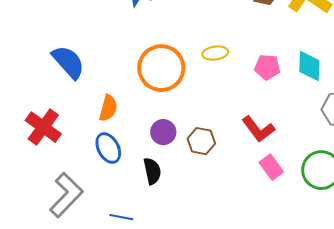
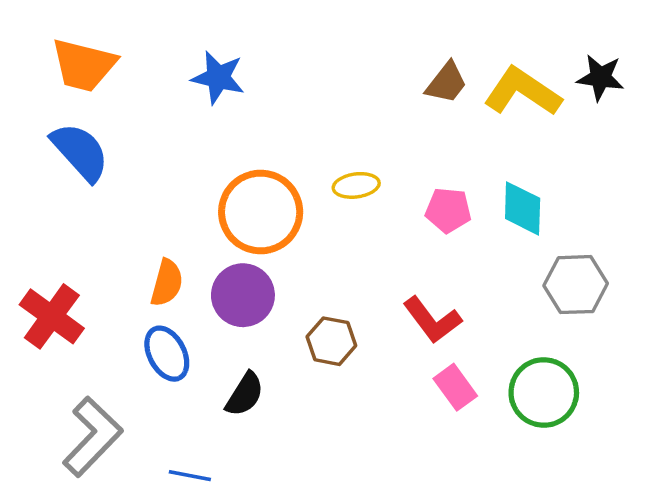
blue semicircle: (68, 62) -> (80, 152), moved
purple circle: (163, 132) -> (243, 295), moved, size x1.4
black semicircle: (152, 171) -> (245, 394), turned 44

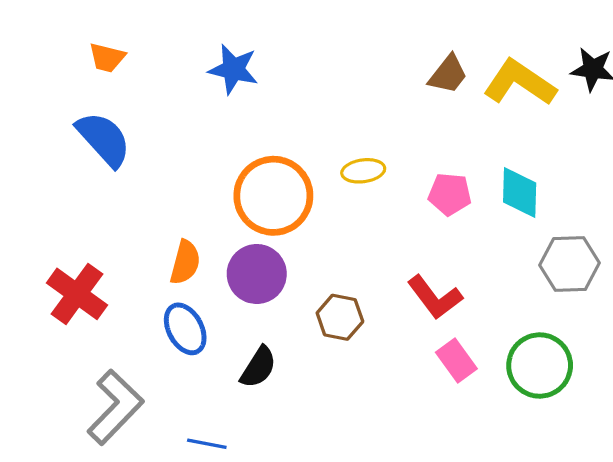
orange trapezoid: (84, 65) -> (107, 58), size x0.6

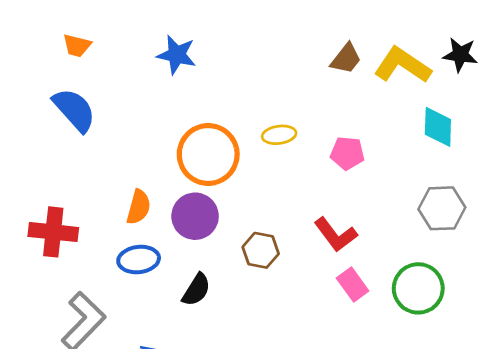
cyan diamond: (520, 192) -> (438, 127), moved
red cross: (77, 294) -> (53, 232), turned -30
blue ellipse: (185, 329) -> (139, 260), turned -69

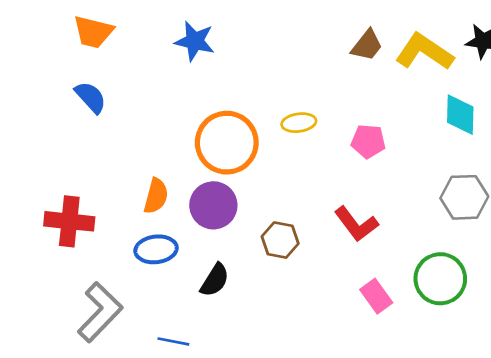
orange trapezoid: (77, 46) -> (93, 32), size x1.4
blue semicircle: (74, 110) -> (91, 97), size x0.7
pink rectangle: (353, 284) -> (376, 296), moved

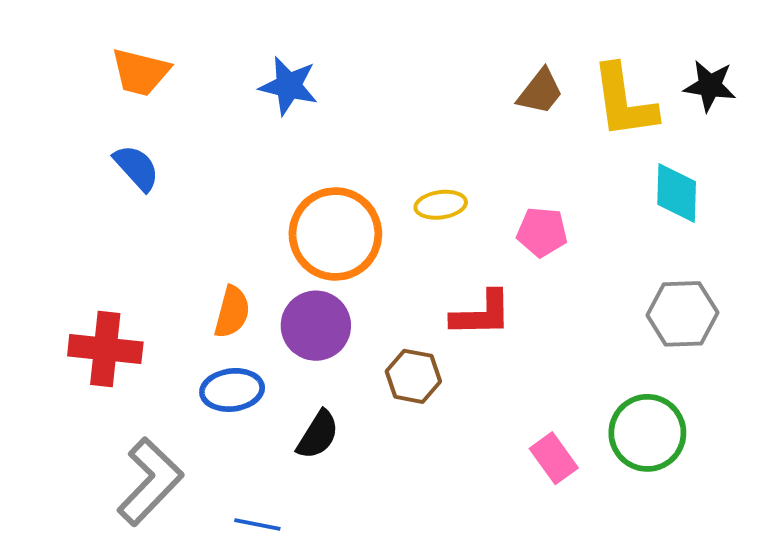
yellow L-shape: (424, 52) -> (624, 101), turned -132
red L-shape: (356, 224) -> (482, 314), moved, turned -54

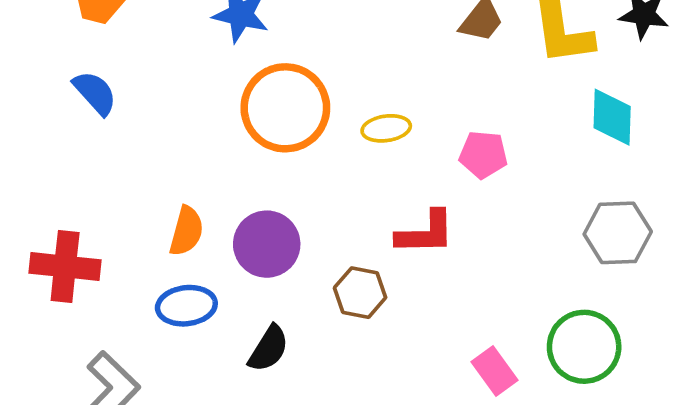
orange circle: (335, 234) -> (285, 108), moved

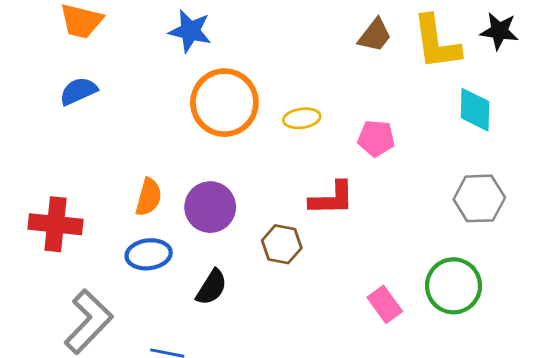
blue semicircle: (95, 93) -> (78, 91), turned -72

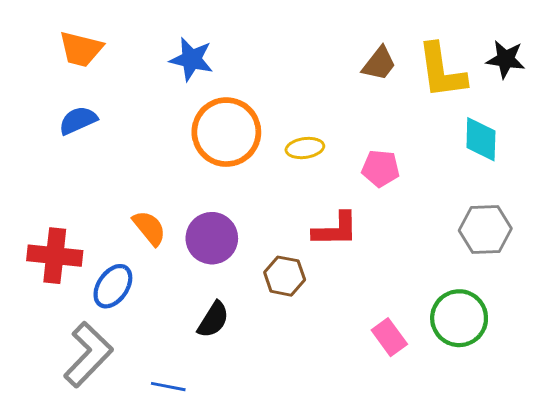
orange semicircle: (149, 197) -> (149, 228), turned -54
blue ellipse: (149, 254) -> (113, 286), moved, turned -48

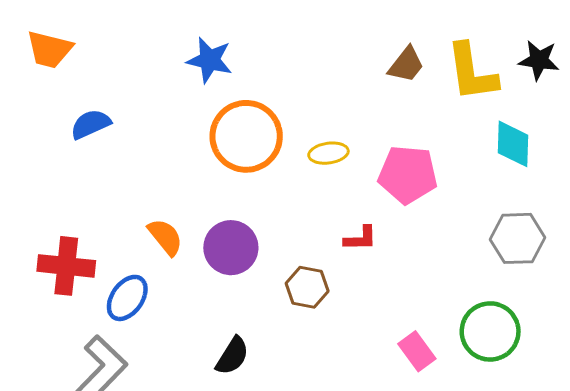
orange trapezoid: (81, 49) -> (49, 49), moved
pink pentagon: (381, 168) -> (408, 174), size x1.5
red L-shape: (335, 229) -> (360, 238), size x0.7
black semicircle: (213, 320) -> (232, 356), moved

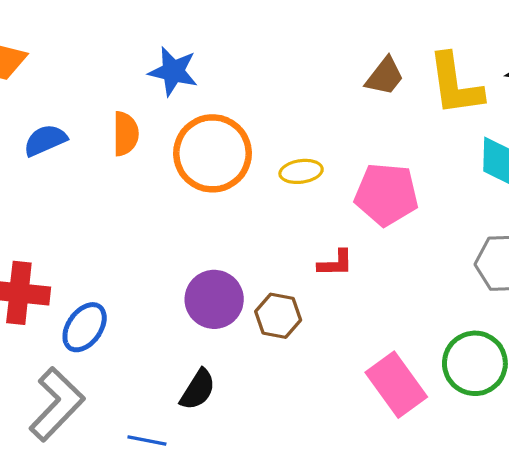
orange semicircle: (165, 237) -> (126, 134), moved, turned 39
purple circle: (231, 248) -> (214, 299), moved
pink rectangle: (417, 351) -> (396, 385), size x1.5

